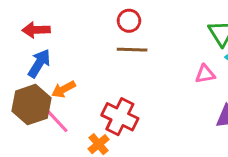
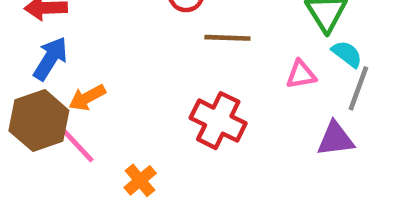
brown line: (132, 50) -> (227, 38), moved
red cross: (120, 117) -> (218, 121), moved

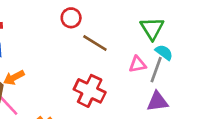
brown line: (227, 38) -> (95, 43), turned 30
gray line: (358, 88) -> (156, 70), moved

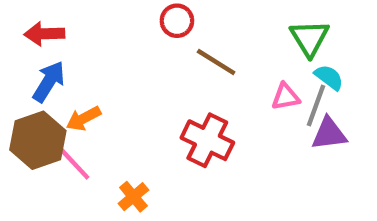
purple triangle: (157, 102) -> (329, 134), moved

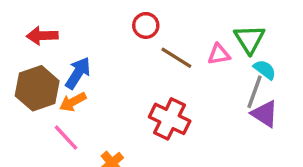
blue arrow: (49, 82) -> (78, 73), moved
pink triangle: (286, 97) -> (219, 54), moved
purple triangle: (329, 134) -> (265, 114), turned 40
brown hexagon: (38, 140) -> (37, 88), moved

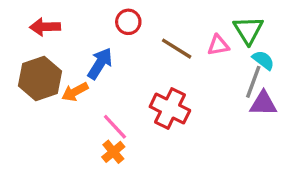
red circle: (146, 25) -> (128, 22), moved
blue arrow: (78, 73) -> (100, 64), moved
purple triangle: (265, 114) -> (263, 103), turned -32
pink line: (66, 138) -> (115, 127), moved

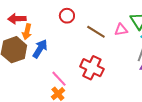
blue arrow: (100, 64) -> (40, 49), moved
orange arrow: (75, 92) -> (27, 32), moved, turned -49

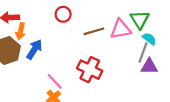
pink triangle: (121, 30) -> (121, 29), size x1.5
brown line: (96, 32) -> (94, 31), turned -48

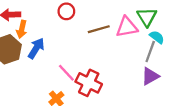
purple triangle: (149, 66) -> (150, 76), moved, turned -30
red cross: (90, 70) -> (89, 83), moved
pink line: (55, 81) -> (66, 73), moved

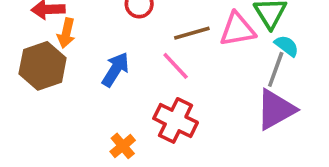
blue arrow: (36, 48) -> (115, 69), moved
pink line: (66, 73) -> (176, 66), moved
purple triangle: (150, 76) -> (276, 110), size x1.4

